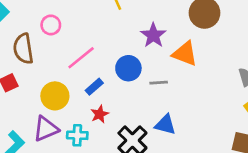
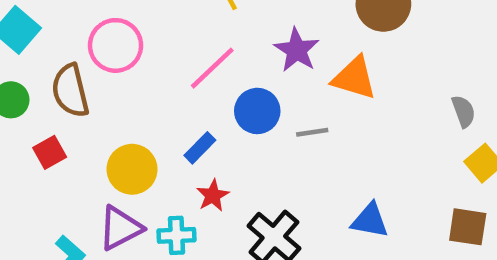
pink circle: (51, 25) -> (116, 45), size x1.5
pink line: (81, 58) -> (212, 68), moved
blue triangle: (165, 125) -> (370, 220), moved

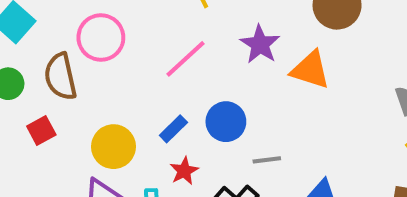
blue circle: (257, 111) -> (226, 122), moved
gray line: (312, 132) -> (267, 160), moved

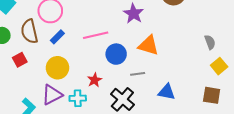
pink line: (186, 59) -> (96, 35), moved, turned 30
orange triangle: (310, 70) -> (148, 45), moved
blue rectangle: (173, 129) -> (57, 37), moved

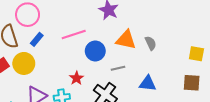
gray semicircle: (210, 42) -> (151, 43), moved
yellow square: (219, 66) -> (196, 54), turned -35
yellow circle: (57, 68) -> (24, 63), moved

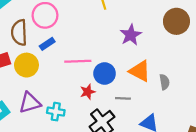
pink line: (74, 35) -> (78, 61), moved
red star: (77, 78) -> (88, 92), moved

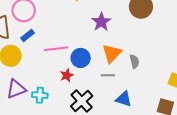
orange triangle: (140, 71) -> (112, 53), turned 50
gray line: (123, 98) -> (108, 75), moved

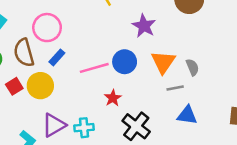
blue circle: (81, 58) -> (125, 62), moved
gray line: (108, 75) -> (175, 88), moved

